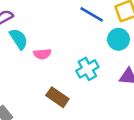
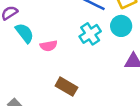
cyan cross: (87, 69) -> (90, 34), moved

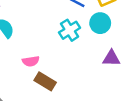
pink semicircle: (49, 46) -> (31, 61), moved

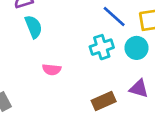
brown rectangle: (45, 81) -> (104, 101), moved, turned -70

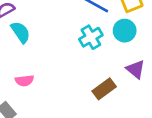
pink semicircle: (52, 70) -> (24, 81), moved
purple triangle: (139, 89) -> (136, 69), turned 36

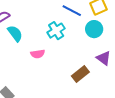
cyan cross: (91, 37) -> (56, 31), moved
pink semicircle: (24, 81) -> (38, 54), moved

